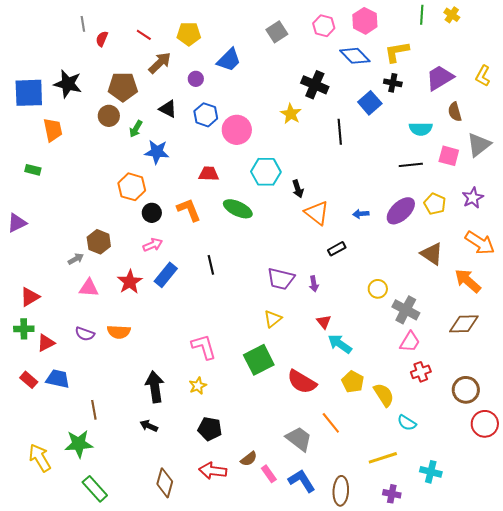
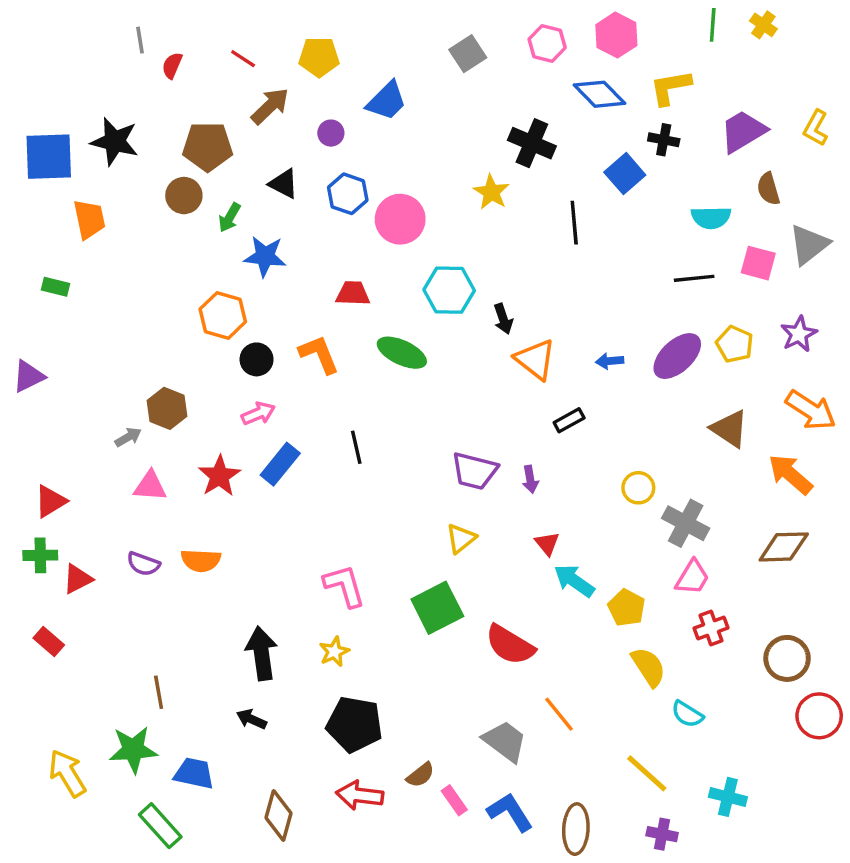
blue trapezoid: (58, 379) -> (194, 773), moved
yellow pentagon: (353, 382) -> (627, 608), moved
black pentagon: (210, 429) -> (355, 724), size x1.4
yellow line: (383, 458) -> (647, 773), turned 60

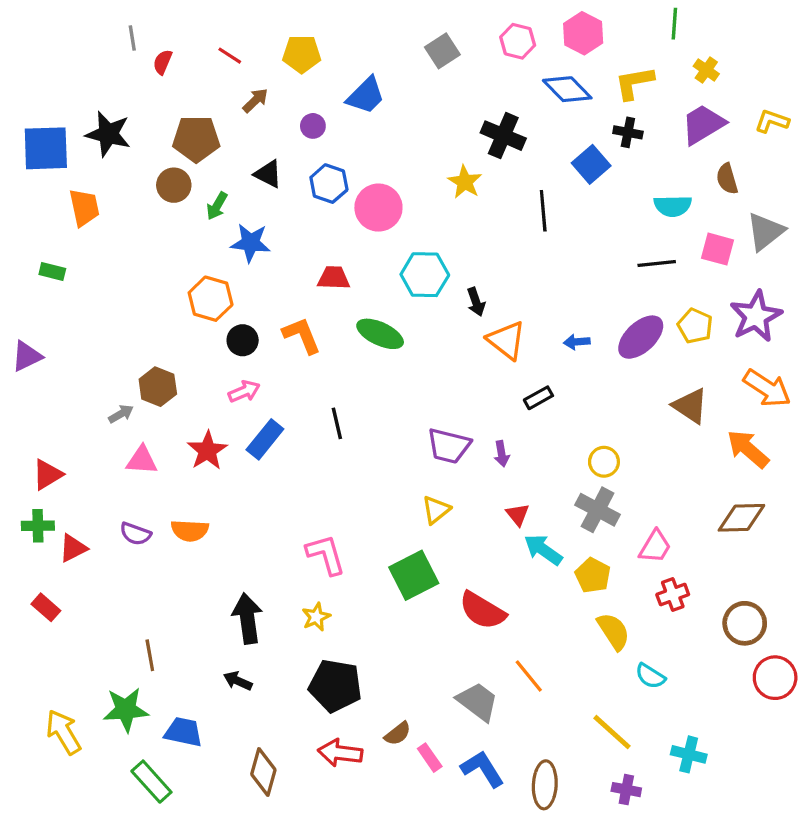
yellow cross: (763, 25) -> (706, 70), moved
brown arrow: (270, 106) -> (255, 100), size x0.7
yellow L-shape: (816, 128) -> (772, 121), turned 80
purple star: (799, 334) -> (756, 316), size x1.5
gray cross: (686, 523) -> (598, 510), moved

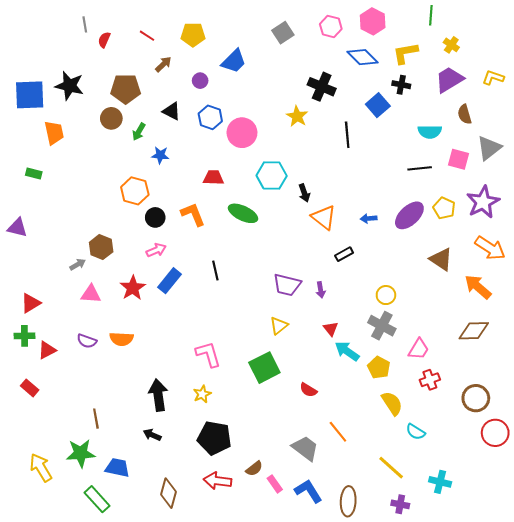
blue star: (251, 243) -> (160, 155), size x0.7
purple triangle: (27, 356) -> (17, 228), turned 40
red semicircle: (482, 610) -> (308, 390), size x0.6

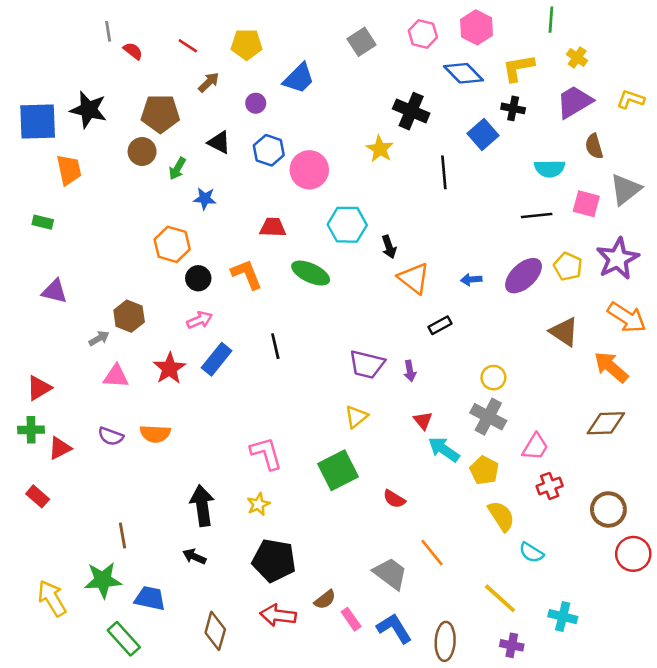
red semicircle: (104, 40) -> (133, 51), turned 105
purple triangle: (17, 228) -> (55, 291), moved

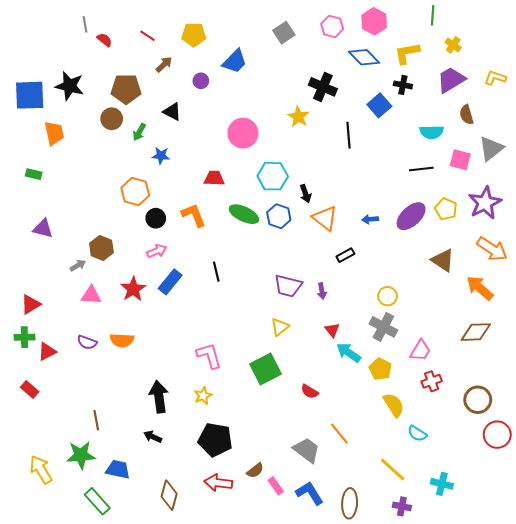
blue hexagon: (269, 150) -> (279, 216), moved

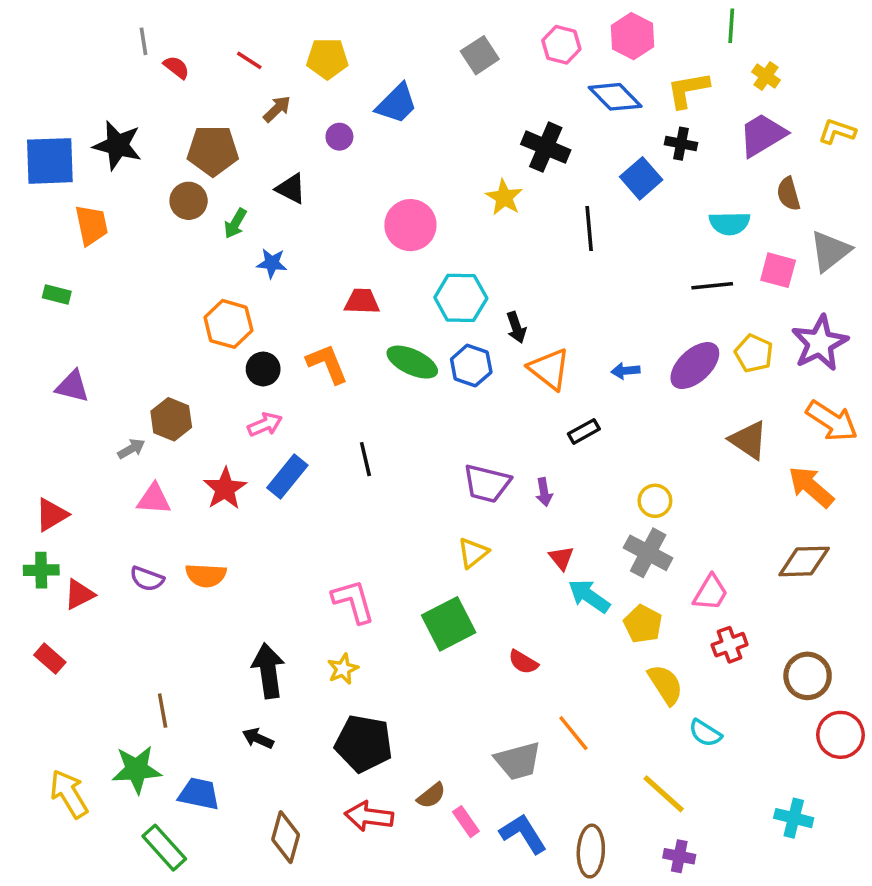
gray trapezoid: (306, 450) -> (518, 761), turned 128
cyan cross: (442, 484) -> (794, 818), moved

